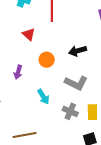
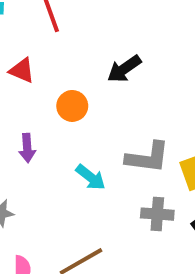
gray L-shape: (76, 83) -> (148, 157), moved
gray cross: (70, 111) -> (157, 214), moved

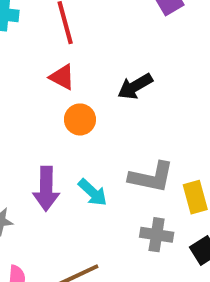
red triangle: (22, 70) -> (62, 77), moved
purple arrow: (27, 148) -> (46, 189), moved, size x1.5

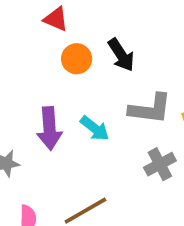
black arrow: (135, 86) -> (121, 55), moved, turned -88
gray cross: (157, 235) -> (160, 164), turned -32

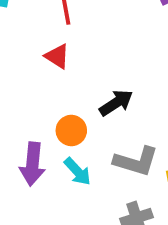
black arrow: (121, 55) -> (116, 103), turned -100
orange circle: (77, 59) -> (71, 130), moved

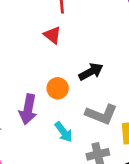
cyan arrow: (77, 171) -> (64, 132), moved

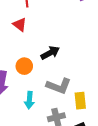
cyan arrow: (64, 132) -> (29, 100), turned 42

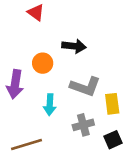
black arrow: (50, 53) -> (74, 46), turned 36

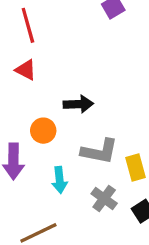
gray cross: (83, 125) -> (104, 198), turned -30

